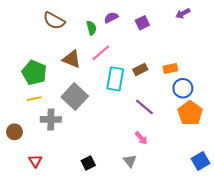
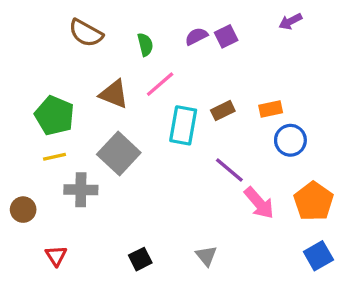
purple semicircle: (111, 18) -> (196, 36), moved
orange pentagon: (190, 113) -> (314, 201), moved
pink arrow: (141, 138) -> (259, 203), moved, size x1.5

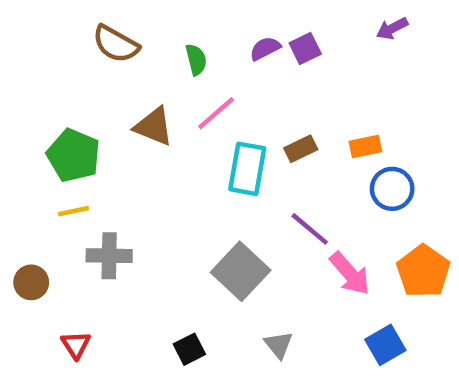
gray square: (119, 153) -> (241, 271), moved
blue square: (318, 256) -> (385, 345), moved

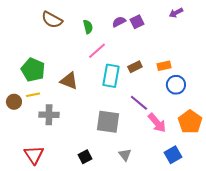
brown triangle: (154, 126) -> (69, 81), moved
gray square: (241, 271) -> (108, 122), turned -35
brown circle: (31, 282) -> (14, 102), moved
red triangle: (76, 345) -> (34, 155), size x1.5

